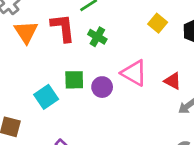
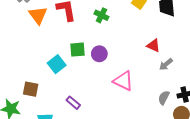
green cross: (97, 37) -> (101, 15), moved
pink triangle: (134, 73) -> (123, 81), moved

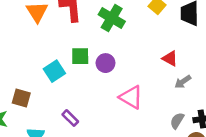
green cross: (101, 15) -> (112, 18), size x1.5

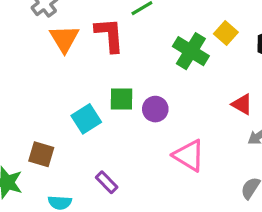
green cross: (112, 18) -> (191, 51), moved

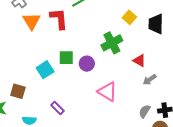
green cross: (191, 51) -> (112, 43), moved, turned 30

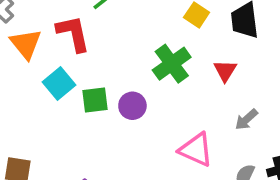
red triangle: (139, 61) -> (225, 71), moved, turned 40
cyan square: (45, 70) -> (59, 84), moved
pink triangle: (107, 92) -> (196, 150), moved

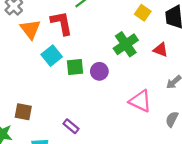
red triangle: (225, 71) -> (161, 50), turned -42

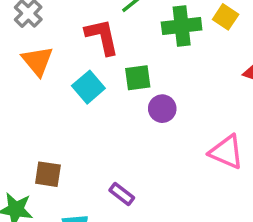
orange triangle: (30, 29) -> (37, 61), moved
green cross: (126, 44) -> (182, 26), moved, turned 30
green square: (75, 67) -> (138, 78), moved

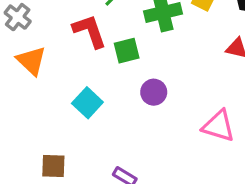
green square: (138, 78) -> (127, 51), moved
cyan square: (88, 87) -> (87, 103), moved

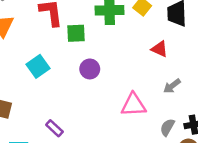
pink triangle: (219, 126) -> (133, 105), turned -32

